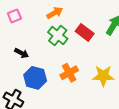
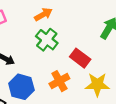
red rectangle: (85, 32) -> (80, 58), moved

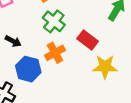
orange cross: (59, 81) -> (55, 53), moved

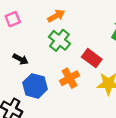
orange cross: (55, 53) -> (69, 78), moved

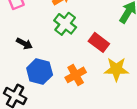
orange cross: (69, 78) -> (76, 75), moved

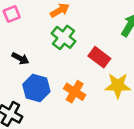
orange cross: (76, 75) -> (75, 92), turned -30

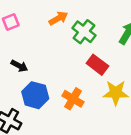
green cross: (64, 37) -> (84, 32), moved

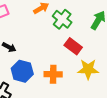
orange cross: (73, 99) -> (53, 74), turned -30

